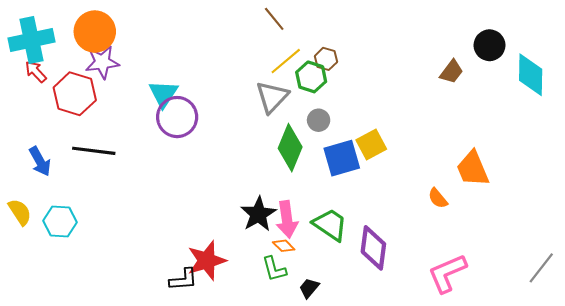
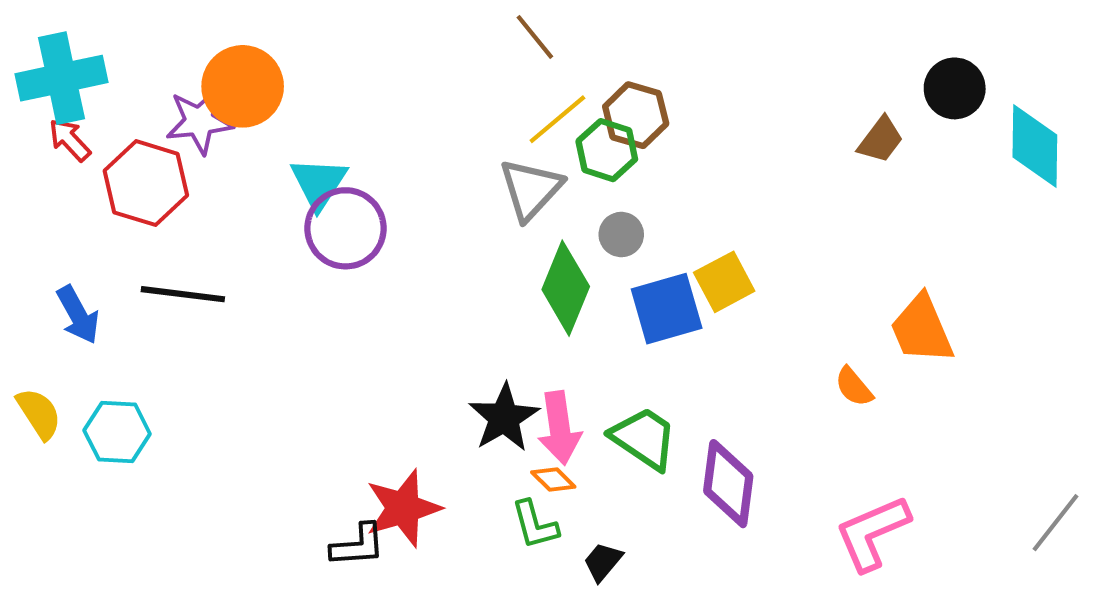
orange circle: (95, 32) -> (243, 86), moved
brown hexagon: (326, 59) -> (636, 115), size x1.4

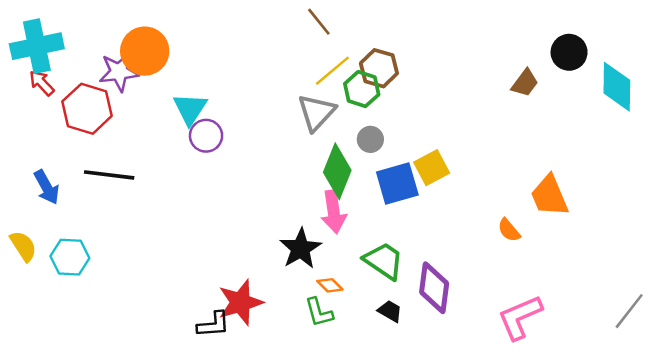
purple circle: (345, 228) -> (206, 136), size x0.7
pink arrow: (560, 428) -> (334, 212), moved
black trapezoid: (603, 562) -> (390, 311), moved, turned 80

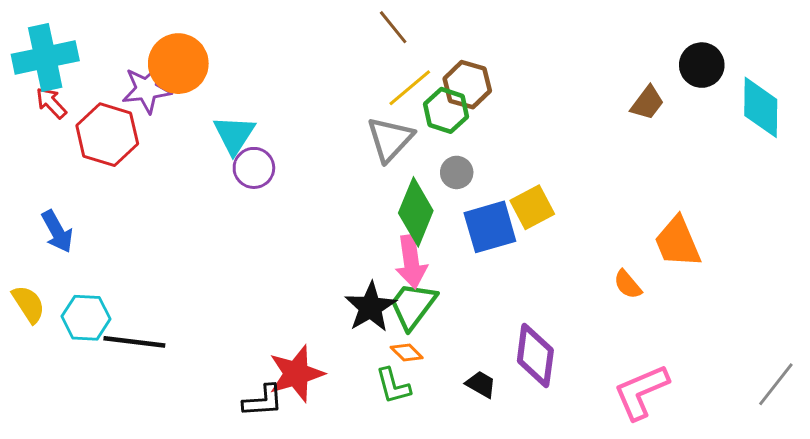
black line: (109, 175) -> (134, 342), moved
green trapezoid: (384, 261) -> (413, 306), moved, turned -87

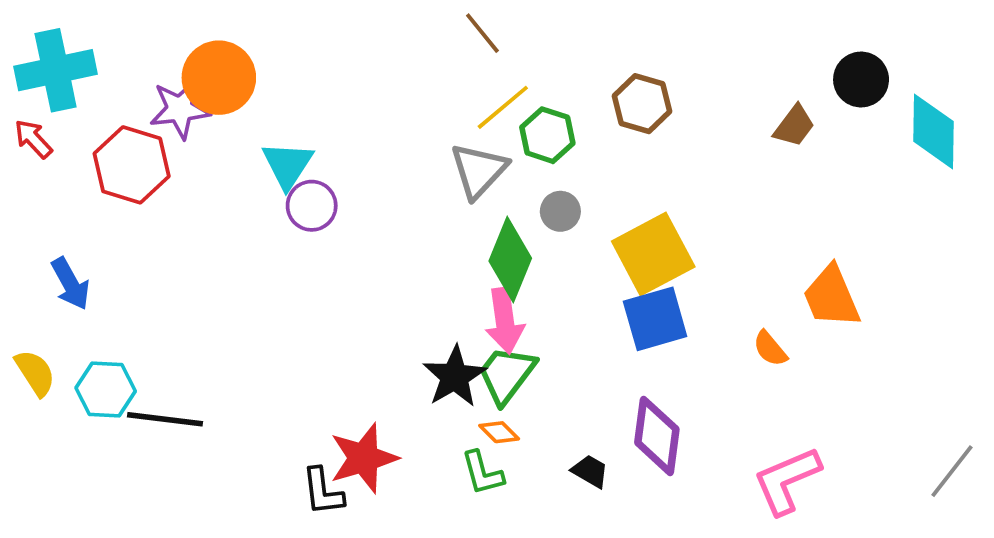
brown hexagon: (467, 85) -> (642, 104), moved
red arrow: (51, 103) -> (33, 139), moved
yellow square: (532, 207) -> (653, 254), size x1.5
blue square: (490, 227) -> (655, 319), moved
black L-shape: (263, 401) -> (323, 492), turned 87

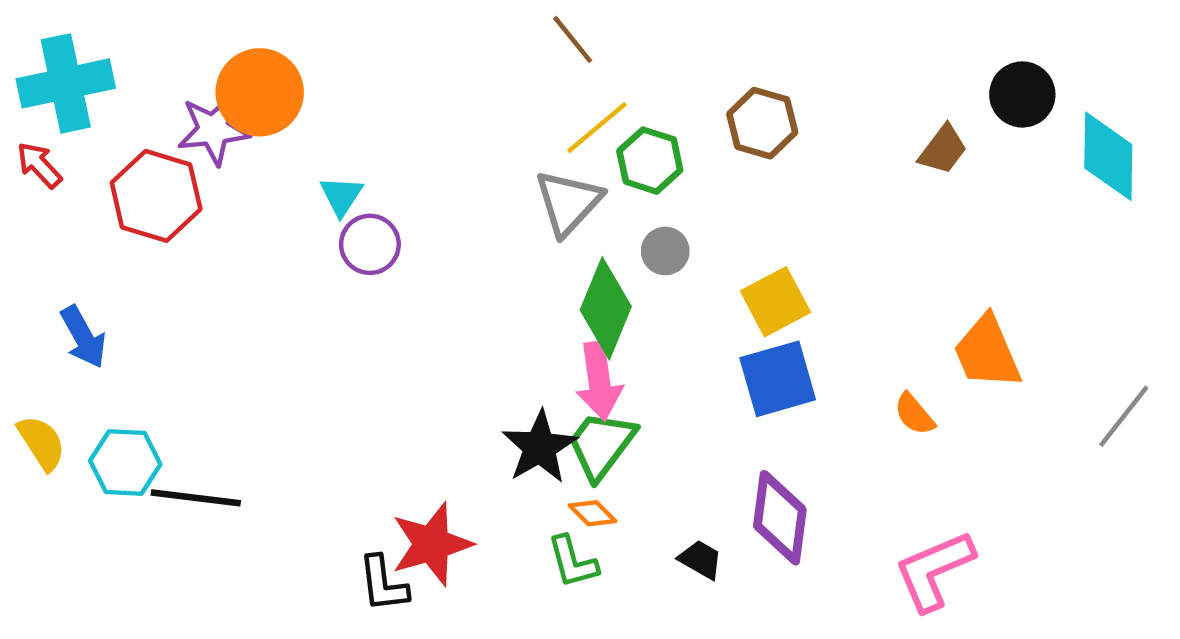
cyan triangle: (288, 165) -> (341, 196), size x0.7
yellow square: (653, 254) -> (775, 302), size x0.7
gray line: (952, 471) -> (1124, 416), moved

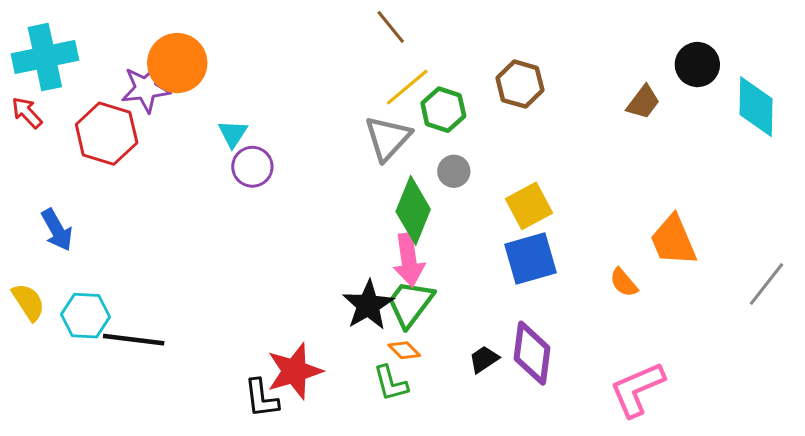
black trapezoid: (701, 560) -> (484, 359), moved, turned -64

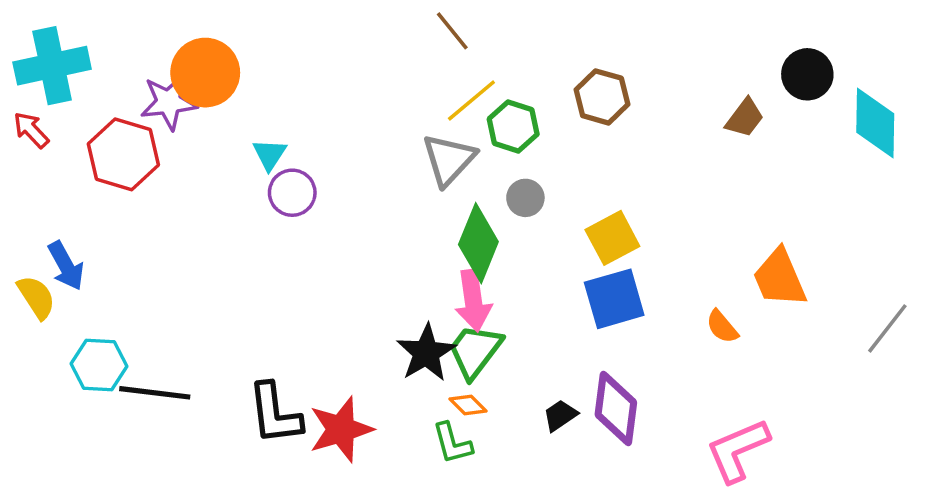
yellow semicircle: (28, 302) -> (36, 297), moved
black L-shape: (261, 398) -> (275, 414), moved, size x1.4

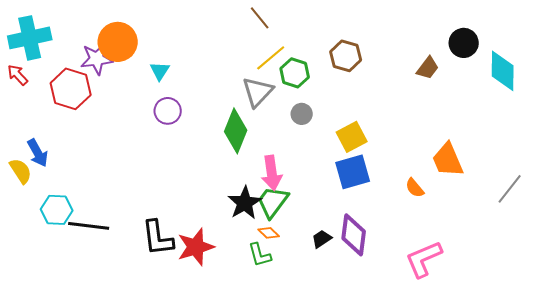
cyan triangle: (270, 154) -> (160, 71), moved
green diamond: (478, 243) -> (236, 131), moved

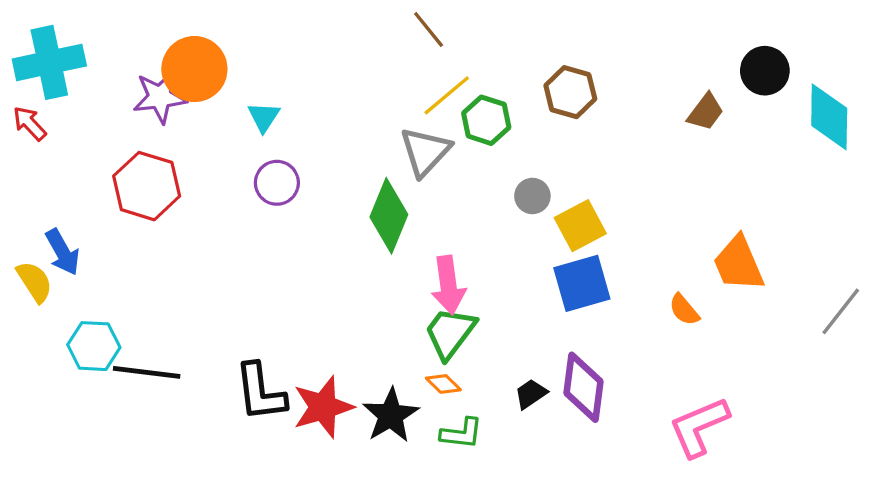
red hexagon: (71, 89) -> (147, 186), moved
gray circle: (302, 114) -> (532, 196), moved
black star: (245, 203) -> (391, 415), moved
green L-shape: (260, 255) -> (462, 433), moved, turned -68

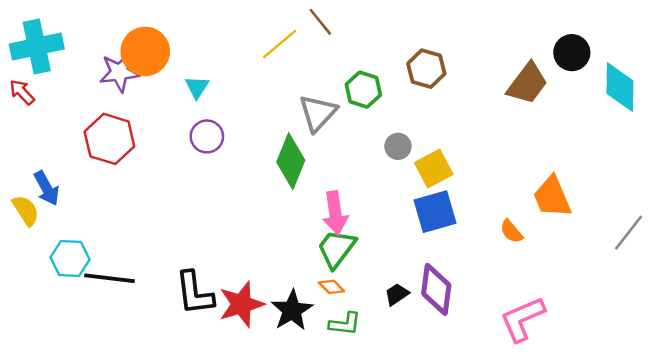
yellow line: (447, 95) -> (280, 44), moved
brown trapezoid: (706, 112) -> (527, 83), size x1.5

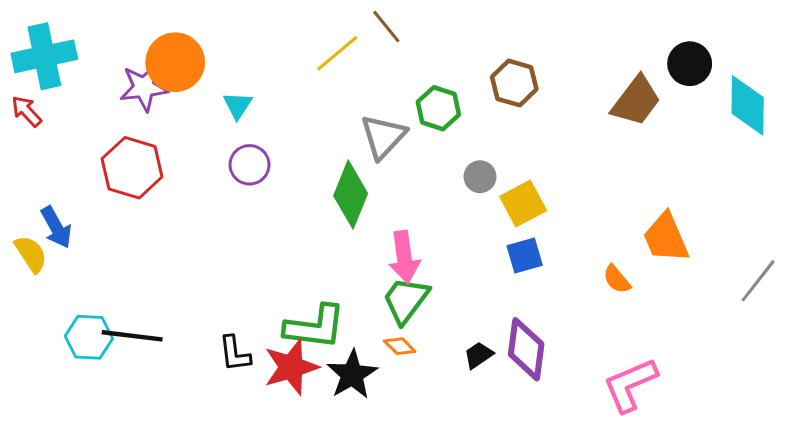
blue square: (435, 212) -> (525, 256), size x0.7
cyan hexagon: (70, 259) -> (89, 337), moved
black L-shape: (195, 293) -> (235, 354), size x0.7
green L-shape: (345, 324) -> (315, 327), moved, size x1.6

